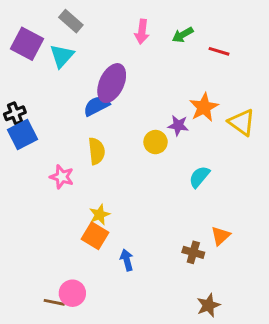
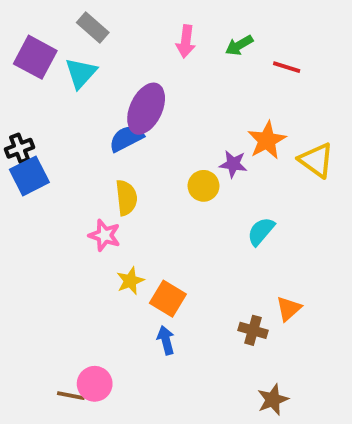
pink star: (62, 177) -> (105, 235), moved
orange square: (95, 236) -> (168, 299), moved

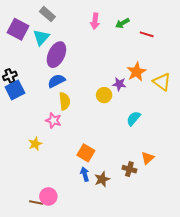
purple ellipse: (146, 109) -> (56, 55), moved
blue semicircle: (126, 138) -> (56, 81), moved
yellow star: (130, 281) -> (35, 144), moved
brown star: (273, 400) -> (102, 179), moved

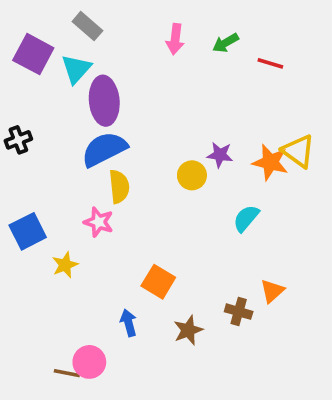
purple ellipse: (56, 55) -> (104, 101), turned -30
orange star: (137, 72) -> (270, 162), moved, turned -30
blue semicircle: (56, 81) -> (104, 149), size x1.4
blue square: (15, 90) -> (28, 231), moved
blue arrow: (85, 174) -> (128, 323), moved

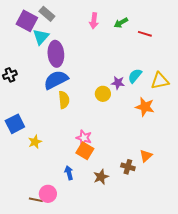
purple square: (33, 54) -> (27, 21), moved
yellow triangle: (298, 151) -> (160, 81), turned -48
orange star: (270, 162) -> (145, 107), moved
cyan semicircle: (246, 218) -> (135, 76), moved
pink star: (99, 222) -> (84, 138), moved

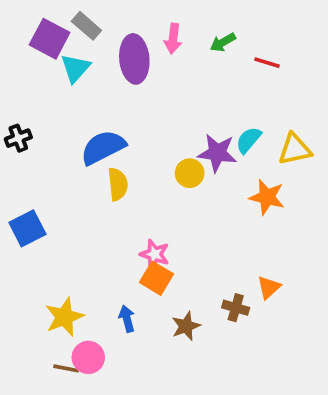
purple ellipse: (56, 54) -> (134, 59), moved
purple star: (118, 83) -> (217, 153), size x1.5
yellow star: (35, 142) -> (64, 317), moved, size x1.5

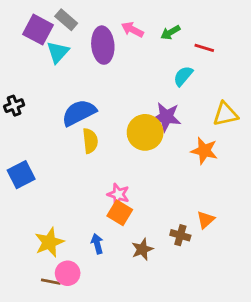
pink arrow: (173, 39) -> (132, 30), turned 110
cyan semicircle: (249, 140) -> (183, 76), moved
yellow circle: (190, 173) -> (145, 132), size x1.6

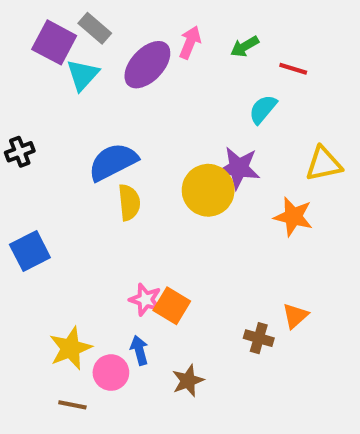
pink arrow: (132, 30) -> (190, 42), turned 85
purple ellipse: (103, 45) -> (147, 65), turned 48
pink star: (118, 194) -> (145, 300), moved
brown star: (142, 249) -> (188, 381), moved
pink circle: (68, 273) -> (111, 373), moved

